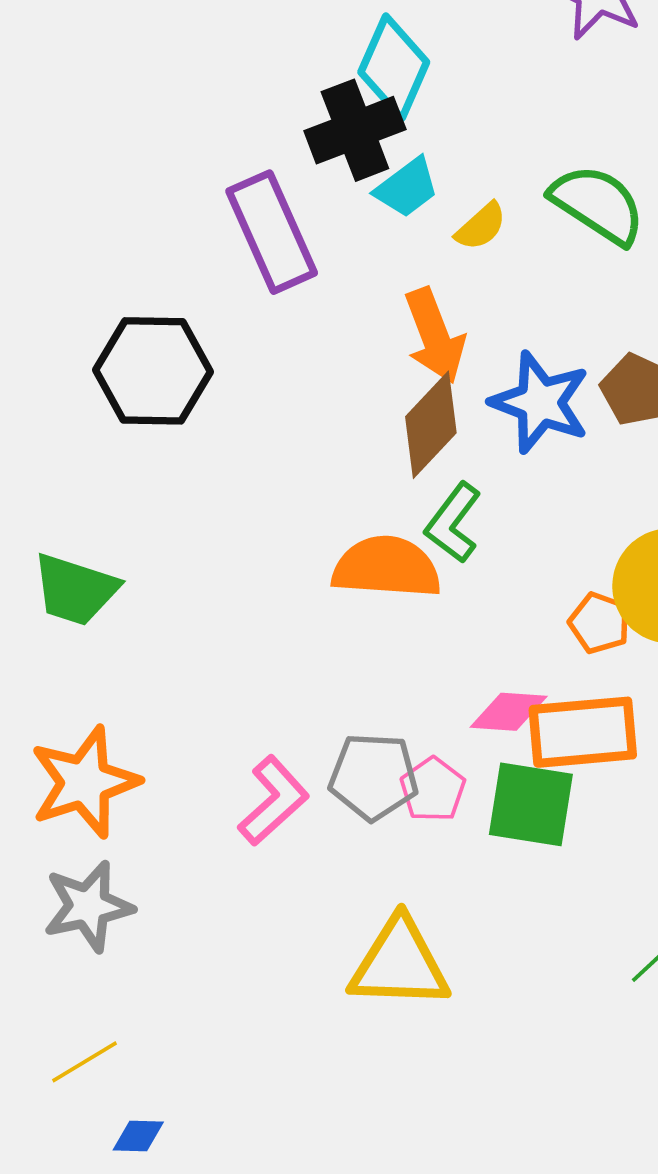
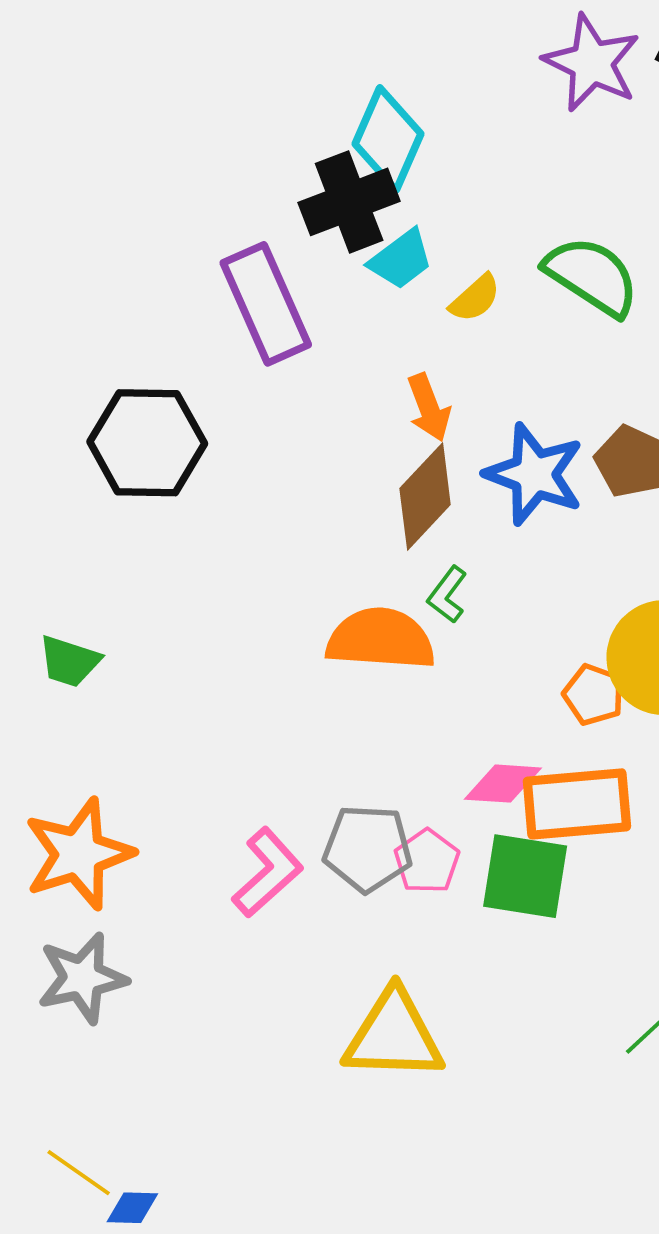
orange arrow: (435, 336) -> (429, 408), size x0.7
green L-shape: (453, 523) -> (447, 595), size x0.7
green trapezoid: (75, 590) -> (69, 661), size x0.7
yellow line: (85, 1062) -> (79, 1173), moved, turned 66

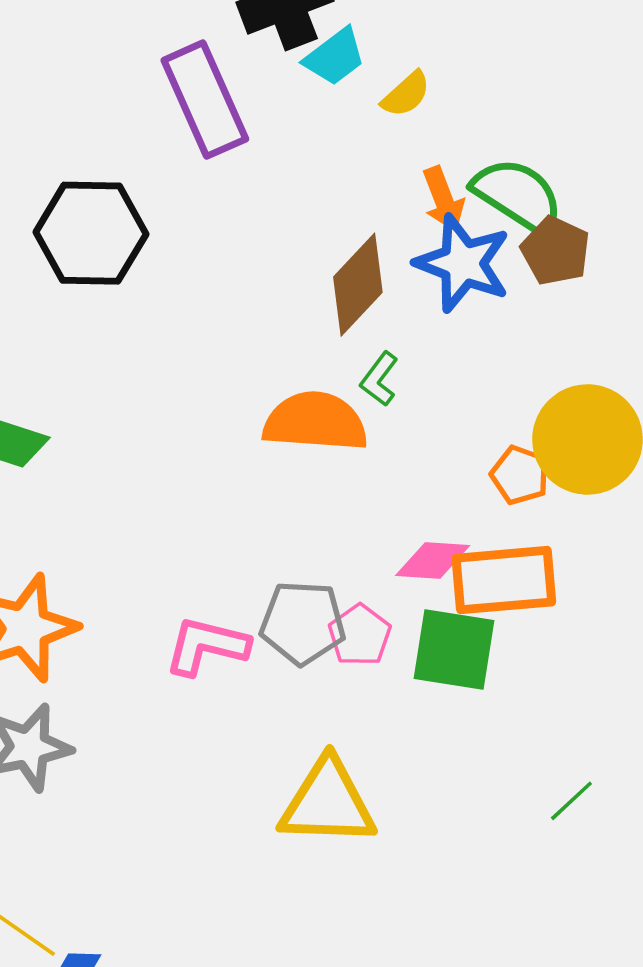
green semicircle: (592, 276) -> (518, 196), moved
orange arrow: (429, 408) -> (443, 199), moved
pink L-shape: (268, 872) -> (207, 646), turned -124

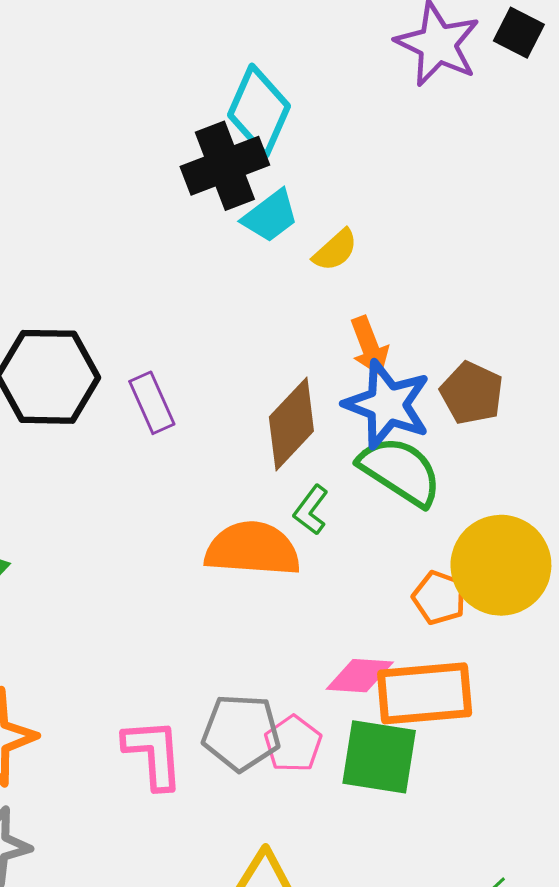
purple rectangle: (205, 100) -> (152, 403), moved, size x0.6
green semicircle: (518, 196) -> (400, 471), moved
pink L-shape: (207, 646) -> (153, 754), turned 72

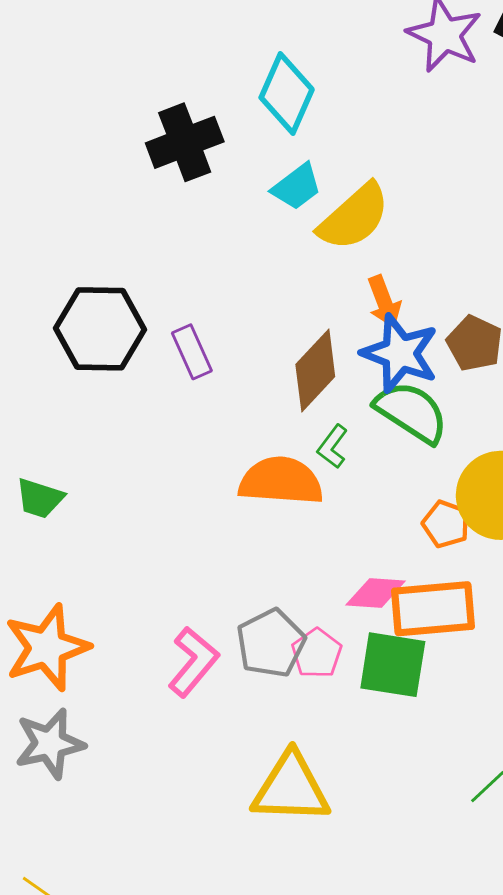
black cross: (225, 166) -> (185, 142), moved
yellow semicircle: (335, 250) -> (354, 217), size x1.8
gray pentagon: (241, 732) -> (271, 643), turned -30
pink L-shape: (153, 754) -> (193, 662), turned 44

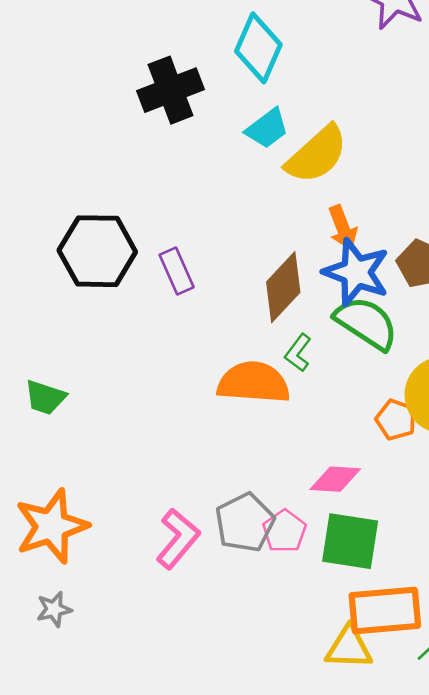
orange rectangle: (433, 609) -> (385, 610), moved
gray star: (50, 744) -> (54, 609), size x0.6
yellow triangle: (291, 788) -> (349, 648), moved, size x0.7

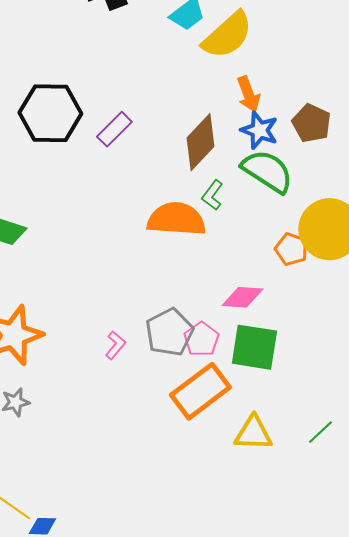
purple rectangle: (177, 271) -> (114, 129), turned 69
blue star: (356, 272) -> (259, 130), size x0.7
pink L-shape: (178, 539) -> (115, 345), size x0.6
orange rectangle: (385, 610) -> (200, 391), moved, turned -32

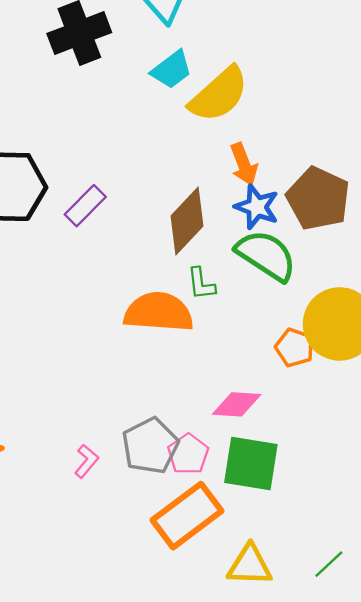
brown pentagon: (311, 123) -> (318, 199), size x1.4
green L-shape: (212, 195) -> (201, 284), turned -44

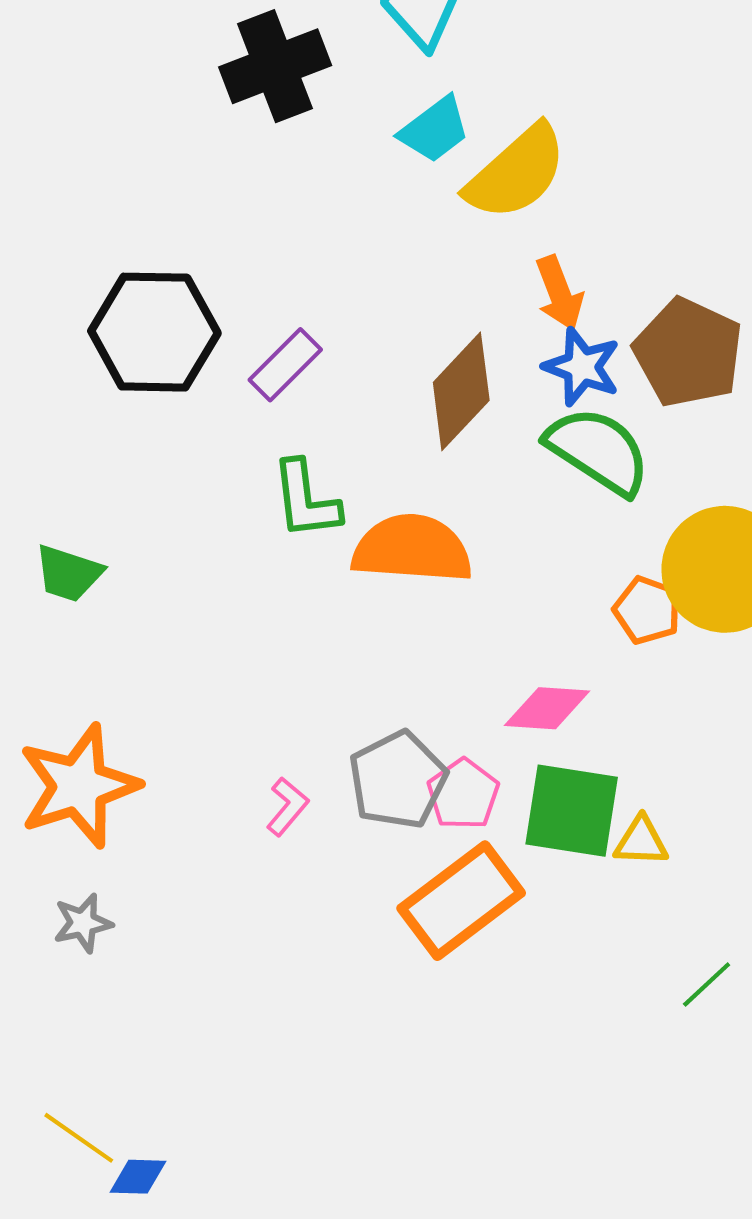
green L-shape: (201, 284) -> (306, 500), moved, size x1.4
yellow triangle: (250, 565) -> (641, 841), moved, size x0.7

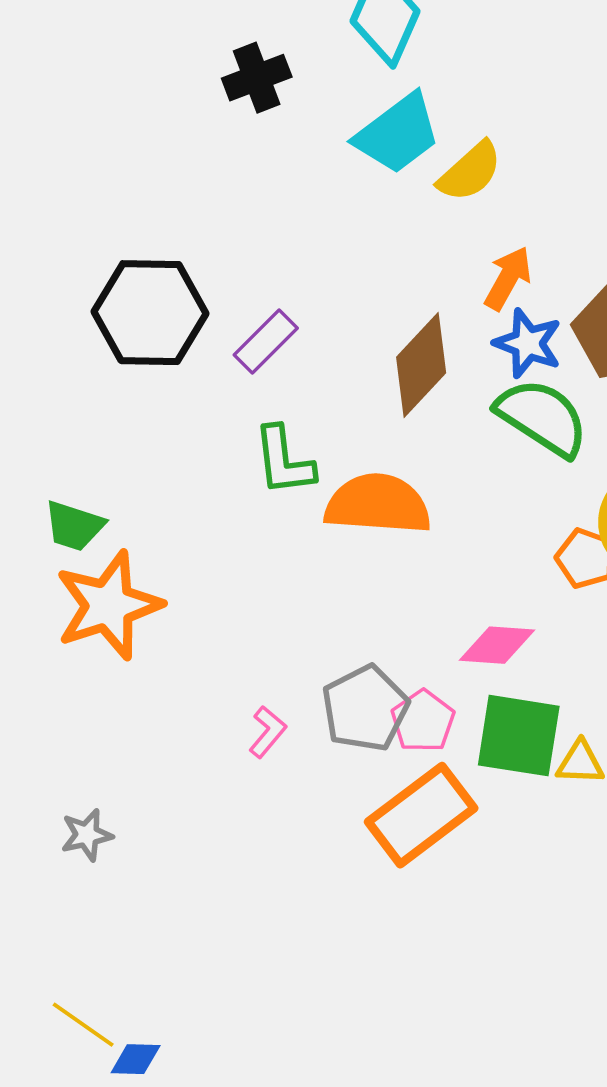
black cross: (275, 66) -> (257, 78), size x0.7
cyan trapezoid: (435, 130) -> (398, 134), size x1.4
yellow semicircle: (516, 173) -> (470, 172), size x0.7
orange arrow: (559, 293) -> (508, 278), turned -130
orange star: (79, 786) -> (108, 605), moved

